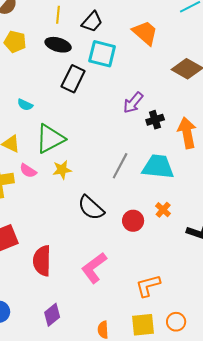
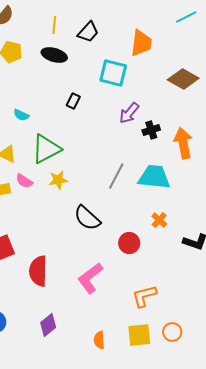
orange trapezoid: (145, 33) -> (141, 43), turned 56
cyan square: (102, 54) -> (113, 73), moved
black rectangle: (73, 79) -> (73, 101), moved, size x0.6
red circle: (133, 221) -> (129, 243), moved

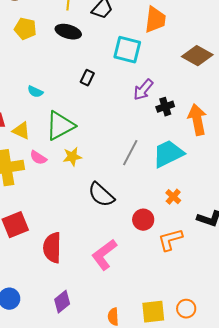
cyan trapezoid: (154, 177) -> (168, 154), turned -32
orange L-shape: (144, 296) -> (170, 240), moved

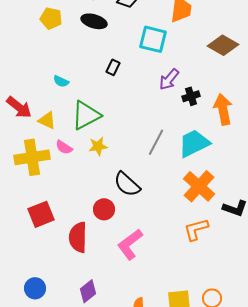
orange cross: (173, 197) -> (199, 186), size x2.0
red circle: (143, 220) -> (104, 209), moved

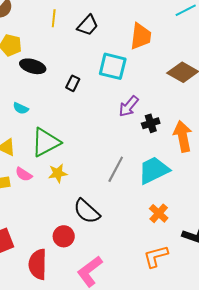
black ellipse: (94, 21) -> (33, 66), moved
black rectangle: (113, 67) -> (73, 83), moved
orange cross: (199, 186) -> (159, 213), size x0.6

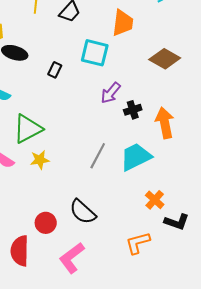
black semicircle: (87, 211) -> (83, 212), moved
orange cross: (159, 213) -> (155, 200), moved

